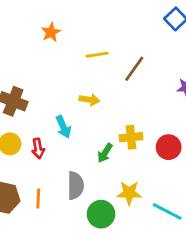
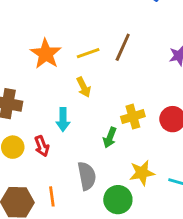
orange star: (51, 32) -> (46, 54), moved, size x1.5
yellow line: (97, 55) -> (88, 53), moved
yellow arrow: (89, 100) -> (84, 87), turned 66
cyan arrow: (63, 127) -> (63, 120), turned 35

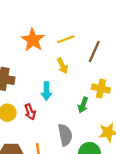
brown line: (123, 47) -> (94, 52), moved
yellow cross: (133, 117) -> (101, 89), turned 30

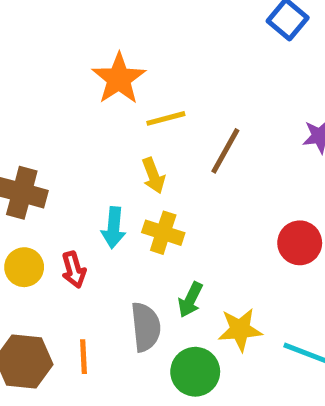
orange star: (33, 40) -> (119, 79), moved
yellow cross: (101, 89) -> (163, 233), moved
green arrow: (83, 105) -> (190, 300), moved

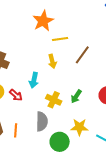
yellow cross: (163, 233) -> (54, 100), moved
red arrow: (74, 270) -> (16, 95), turned -40
green arrow: (190, 300) -> (76, 96), moved

